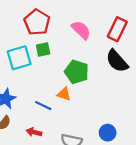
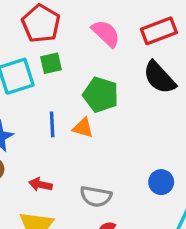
red rectangle: (117, 29) -> (159, 31), turned 45
blue line: (43, 106) -> (52, 124), moved, turned 63
blue circle: (108, 133) -> (161, 182), moved

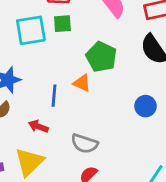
blue line: (52, 124) -> (54, 96), moved
blue circle: (161, 182) -> (146, 106), moved

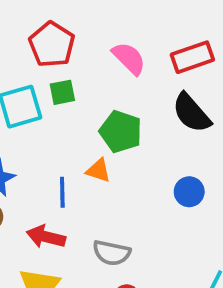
red arrow: (38, 126) -> (46, 237), size x1.4

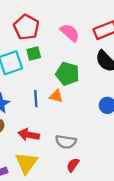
blue line: (62, 192) -> (36, 99), moved

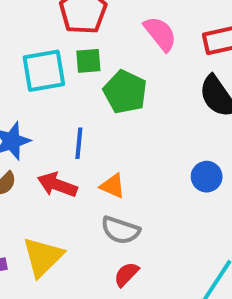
green pentagon: (67, 74) -> (125, 92), moved
orange triangle: (56, 96) -> (113, 186), moved
red arrow: (29, 135) -> (57, 185), moved

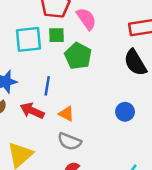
pink semicircle: (160, 34) -> (86, 19), moved

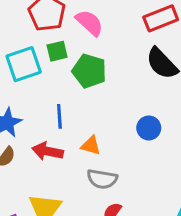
blue circle: (125, 112) -> (149, 128), moved

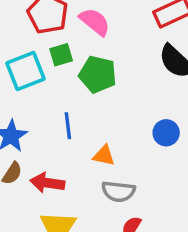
red arrow: (48, 151) -> (47, 183), moved

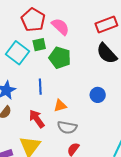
cyan square: (26, 71) -> (18, 53), turned -35
orange triangle: (104, 156) -> (60, 106), turned -32
red arrow: (47, 183) -> (37, 119), moved, turned 42

